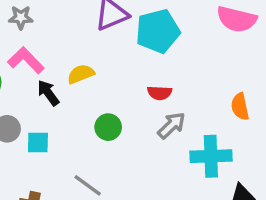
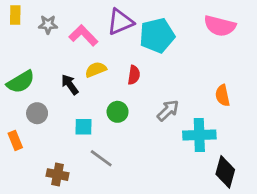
pink L-shape: (26, 60) -> (83, 35), moved
red semicircle: (160, 93) -> (134, 75), moved, turned -84
cyan square: (38, 143) -> (83, 127), moved

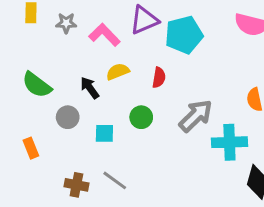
green semicircle: (21, 82) -> (37, 85), turned 68
gray arrow: (168, 110) -> (196, 116), size x1.4
gray circle: (37, 113) -> (68, 117), moved
gray line: (101, 158) -> (115, 180), moved

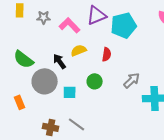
gray arrow: (196, 116) -> (132, 80), size x0.7
gray circle: (68, 117) -> (45, 81), size x1.6

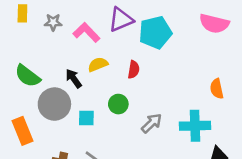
gray arrow: (132, 80) -> (152, 123), moved
orange rectangle: (20, 102) -> (22, 131), size x1.5

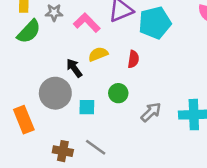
green semicircle: (28, 76) -> (29, 31), moved, turned -84

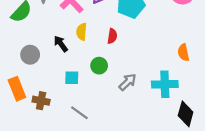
yellow semicircle: (98, 54) -> (82, 32), turned -63
gray circle: (55, 93) -> (30, 55), moved, size x0.7
brown cross: (63, 151) -> (41, 101), moved

